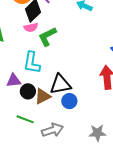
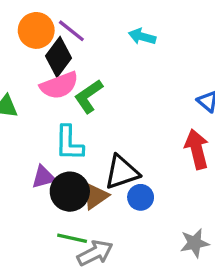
pink semicircle: (31, 27) -> (59, 85), size x1.6
black circle: (28, 91) -> (70, 192), size x1.5
gray arrow: (53, 130) -> (95, 253), moved

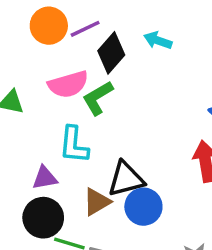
purple line: (71, 31) -> (85, 29), turned -68
black diamond: (58, 57) -> (111, 53), moved
black circle: (70, 192) -> (43, 218), moved
blue circle: (141, 197) -> (143, 207), size x1.4

